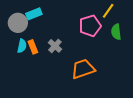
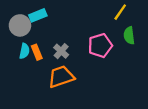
pink pentagon: (90, 26) -> (100, 45), moved
orange trapezoid: (83, 69) -> (61, 77), moved

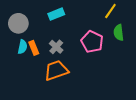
cyan rectangle: (38, 15) -> (56, 14), moved
pink pentagon: (100, 45) -> (92, 42), turned -30

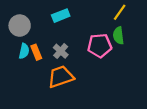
green semicircle: (119, 33) -> (118, 36), moved
pink pentagon: (92, 42) -> (100, 46), turned -30

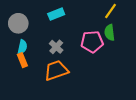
orange rectangle: (36, 52) -> (22, 60), moved

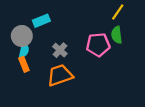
cyan rectangle: (56, 14) -> (41, 21), moved
gray circle: (18, 23) -> (22, 36), moved

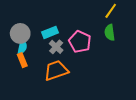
cyan rectangle: (41, 21) -> (50, 32), moved
pink pentagon: (98, 45) -> (80, 42), moved, turned 30

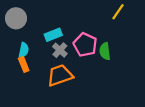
green semicircle: (110, 32) -> (105, 51), moved
gray circle: (20, 33) -> (16, 18), moved

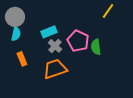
cyan semicircle: (24, 50) -> (16, 34), moved

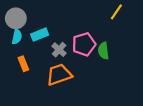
cyan rectangle: (49, 32) -> (40, 35), moved
pink pentagon: (78, 41) -> (84, 44), turned 30

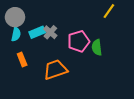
gray cross: (59, 50) -> (50, 32), moved

